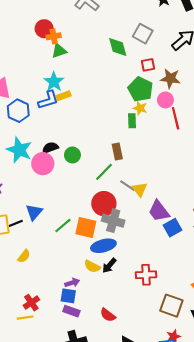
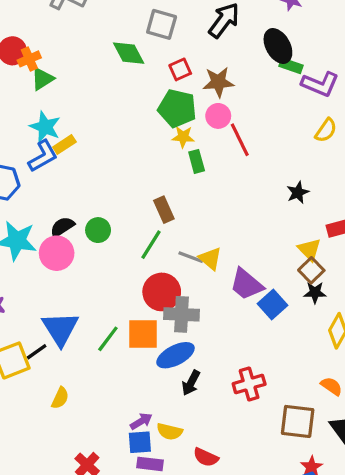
green rectangle: (132, 121) -> (197, 161), moved
blue triangle: (34, 212) -> (60, 329), size x1.4
yellow semicircle: (92, 266) -> (170, 432), moved

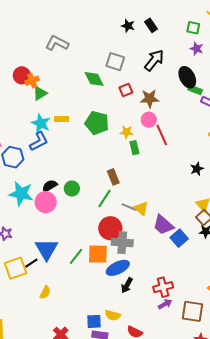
green pentagon: (177, 108) -> (97, 123), moved
yellow rectangle: (64, 144) -> (62, 119), moved, turned 32
purple arrow: (141, 421) -> (165, 304), moved

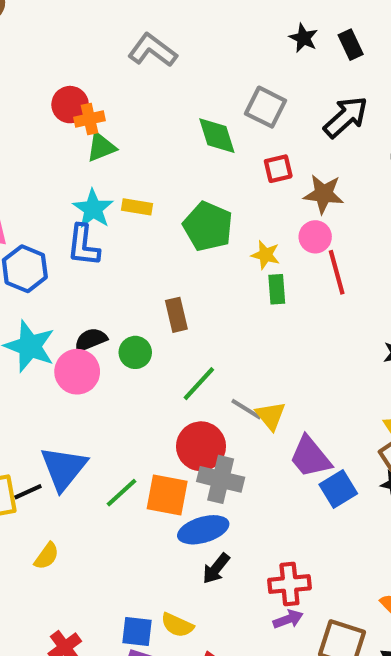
blue L-shape: (39, 141) -> (83, 245), turned 115
brown rectangle: (113, 177) -> (176, 315), moved

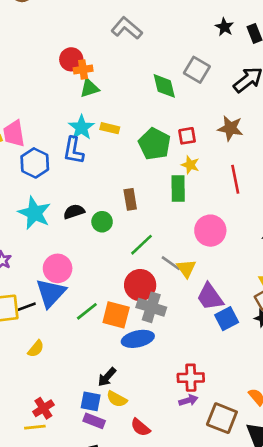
red square: (278, 169) -> (187, 136), moved
pink circle: (315, 237) -> (210, 231), moved, size x1.5
green rectangle: (277, 289) -> (178, 189), moved, size x1.4
pink circle: (77, 372) -> (58, 268), moved
black arrow: (216, 568) -> (107, 377), moved

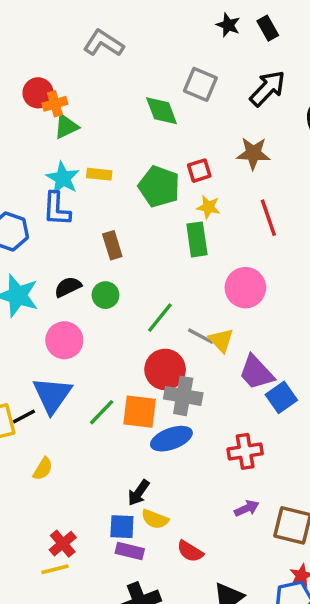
brown rectangle: (130, 199) -> (112, 245), moved
pink circle: (58, 268) -> (64, 340), moved
red cross: (191, 378) -> (245, 451), moved

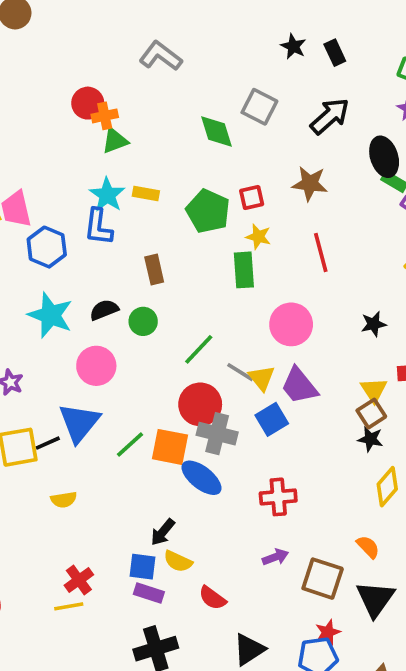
purple trapezoid: (256, 372) -> (299, 386), moved
blue square: (281, 397) -> (272, 419), moved
blue ellipse: (171, 439) -> (201, 478), turned 54
yellow semicircle: (43, 469) -> (64, 500), turned 45

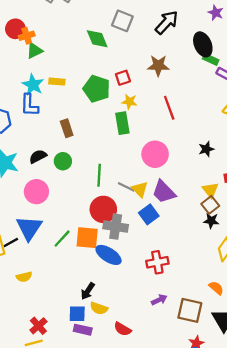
green line: (199, 349) -> (99, 175), turned -35

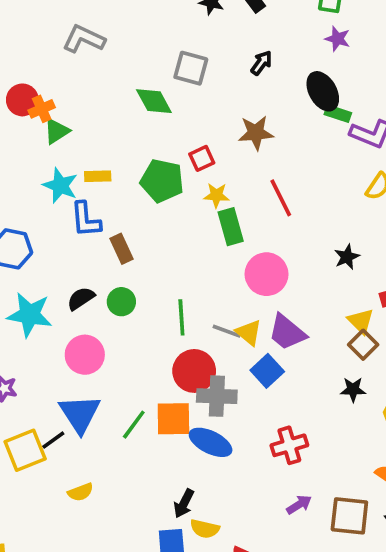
black arrow: (167, 22) -> (261, 63), size x0.6
blue L-shape: (29, 105) -> (86, 219), moved
green rectangle: (122, 123) -> (231, 227), moved
black star: (211, 221) -> (353, 390), moved

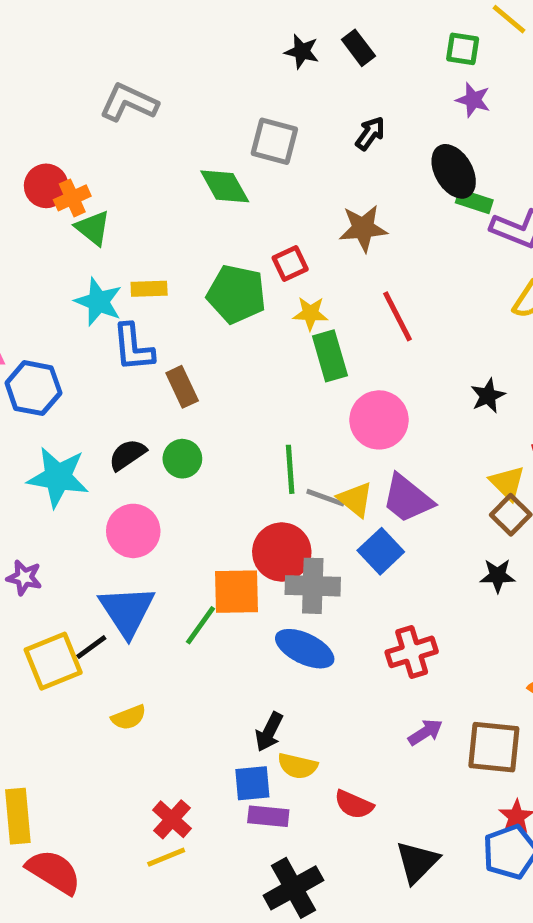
green triangle: (57, 131) -> (93, 228), turned -48
green line: (181, 317) -> (290, 469), moved
orange square: (173, 419) -> (237, 592), moved

